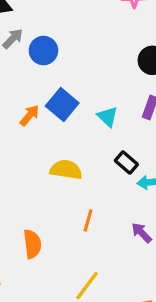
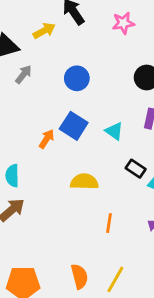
blue circle: (43, 51) -> (77, 78), moved
orange semicircle: (32, 244) -> (79, 276), moved

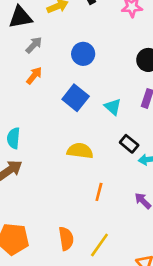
orange arrow: (47, 139) -> (34, 76), moved

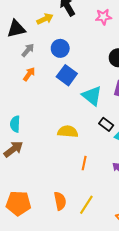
blue circle: (83, 54) -> (60, 48), moved
blue square: (76, 98) -> (67, 75), moved
cyan triangle: (113, 107) -> (92, 96), size x1.5

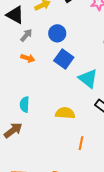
black triangle: (16, 29) -> (15, 15), turned 42
orange arrow: (29, 74) -> (28, 58), turned 72
cyan semicircle: (15, 124) -> (25, 104), moved

